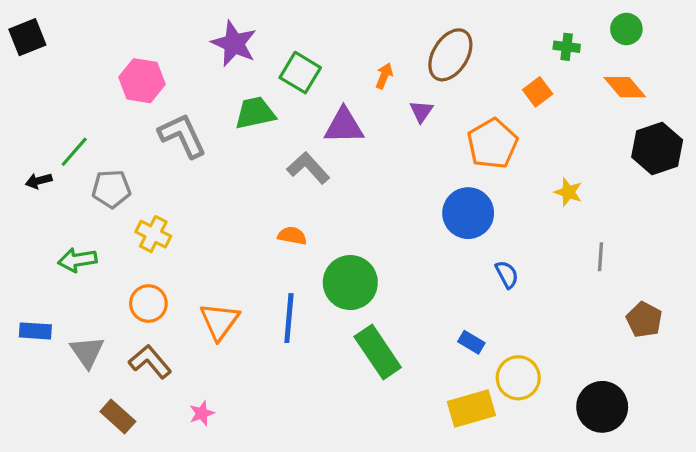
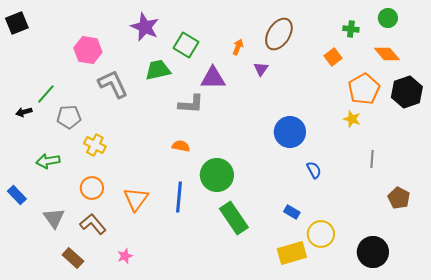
orange pentagon: (492, 144) -> (364, 89), moved
gray L-shape: (308, 168) -> (191, 104), turned 136
blue rectangle: (35, 331) -> (17, 195), moved, turned 42

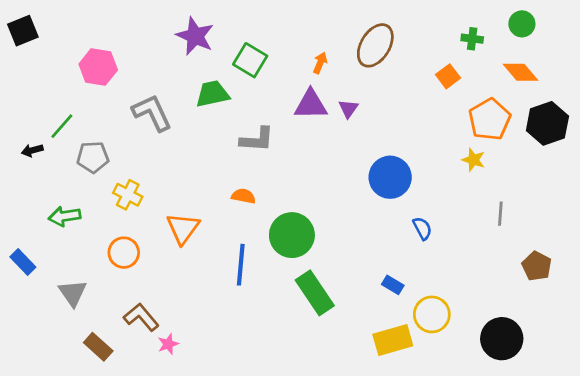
pink hexagon: (88, 50) -> (98, 67), moved
purple triangle: (261, 69) -> (348, 109), moved
purple triangle: (213, 78) -> (311, 105), moved
orange triangle: (136, 199) -> (183, 228), moved
brown L-shape: (93, 224) -> (141, 317), moved

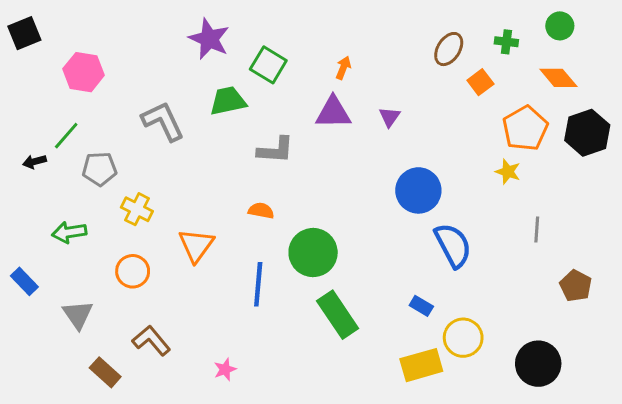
brown ellipse: (375, 45) -> (449, 49), moved, size x0.7
pink hexagon: (98, 67) -> (84, 72), moved
purple triangle: (348, 109) -> (390, 117), moved
blue semicircle: (422, 228) -> (453, 245), size x1.8
pink star: (168, 344) -> (225, 369), moved

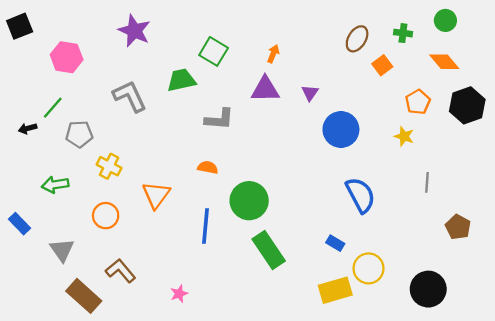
purple star: (209, 39) -> (134, 31), moved
orange pentagon: (525, 128) -> (418, 102), size x0.7
blue circle: (418, 190) -> (341, 130), moved
brown rectangle: (105, 372) -> (84, 296), size x1.4

